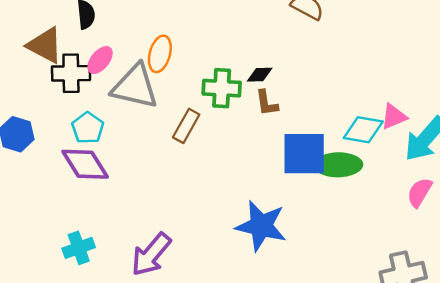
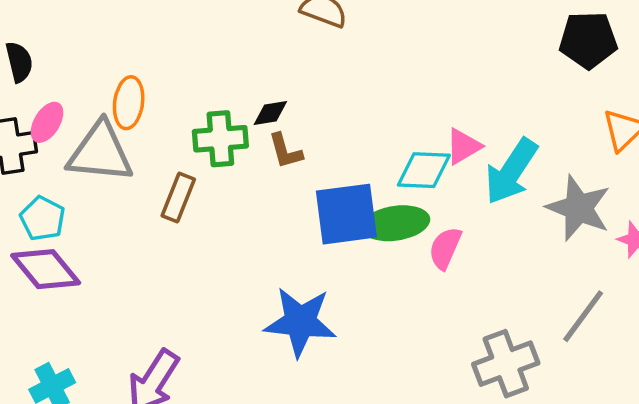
pink semicircle: (420, 192) -> (445, 248), moved

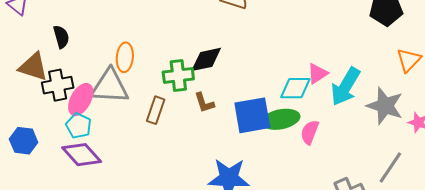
black diamond: (270, 113) -> (206, 59), size x1.6
pink ellipse: (47, 122) -> (81, 100), moved, size x1.4
brown L-shape: (285, 151) -> (204, 103), moved

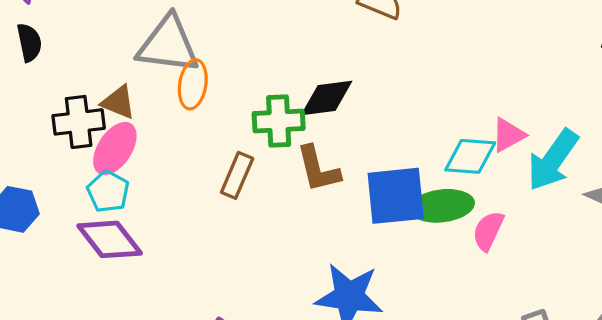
black semicircle: (61, 37) -> (29, 42), moved
brown triangle: (33, 67) -> (118, 102), moved, size x0.7
gray triangle: (110, 86) -> (168, 45), moved
brown L-shape: (204, 103) -> (318, 169), size x1.4

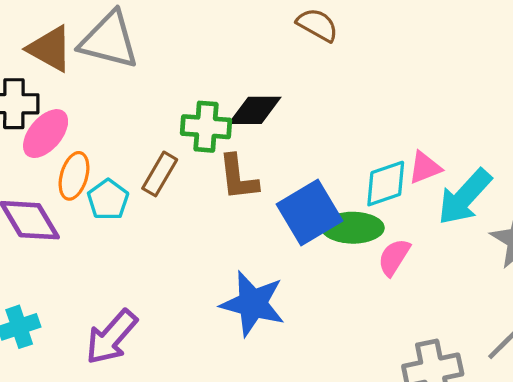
orange ellipse: (193, 84) -> (74, 176), moved
brown triangle: (118, 102) -> (50, 49), moved, size x1.4
cyan diamond: (470, 156) -> (386, 184), turned -30
cyan pentagon: (108, 191) -> (108, 200), moved
blue square: (396, 196) -> (309, 212), turned -32

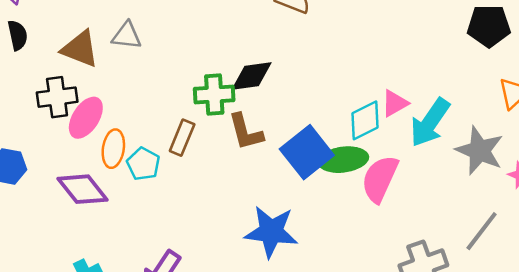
gray triangle: (109, 40) -> (127, 36), size x0.6
pink semicircle: (394, 257) -> (380, 179), size x1.5

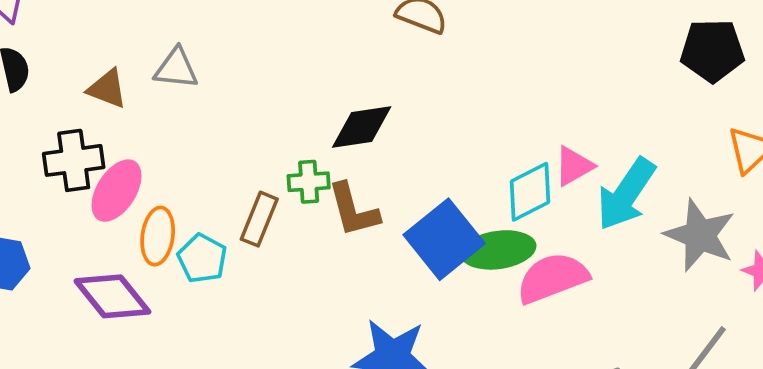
brown triangle: (80, 49) -> (107, 89), size x0.7
green cross: (214, 94) -> (309, 182), moved, size x0.7
pink semicircle: (380, 179) -> (552, 278), turned 45

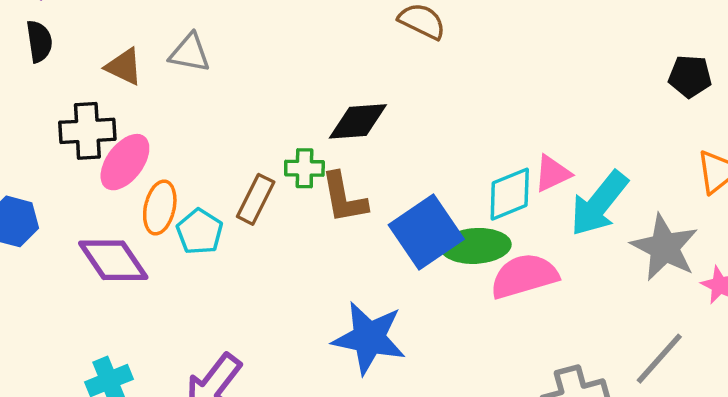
black pentagon: (712, 50) -> (690, 76), size x0.7

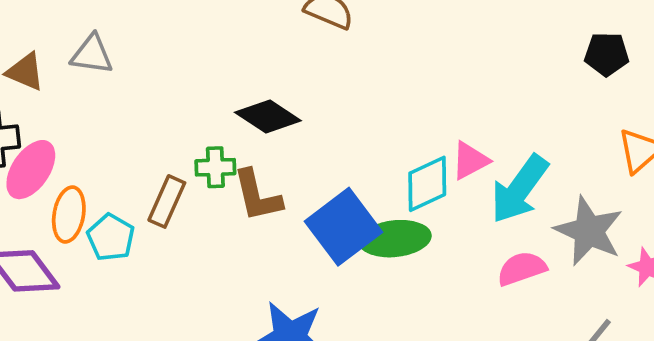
black diamond: (358, 121) -> (268, 116), turned 40
pink semicircle: (524, 276) -> (522, 269), moved, size x0.7

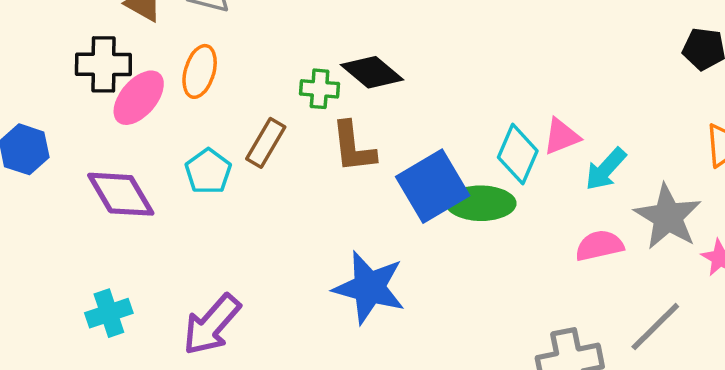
green cross: (215, 167) -> (320, 89), moved
cyan diamond: (427, 184) -> (518, 154), turned -48
cyan arrow: (519, 189) -> (606, 169), size x0.7
orange ellipse: (69, 215) -> (200, 71), moved

